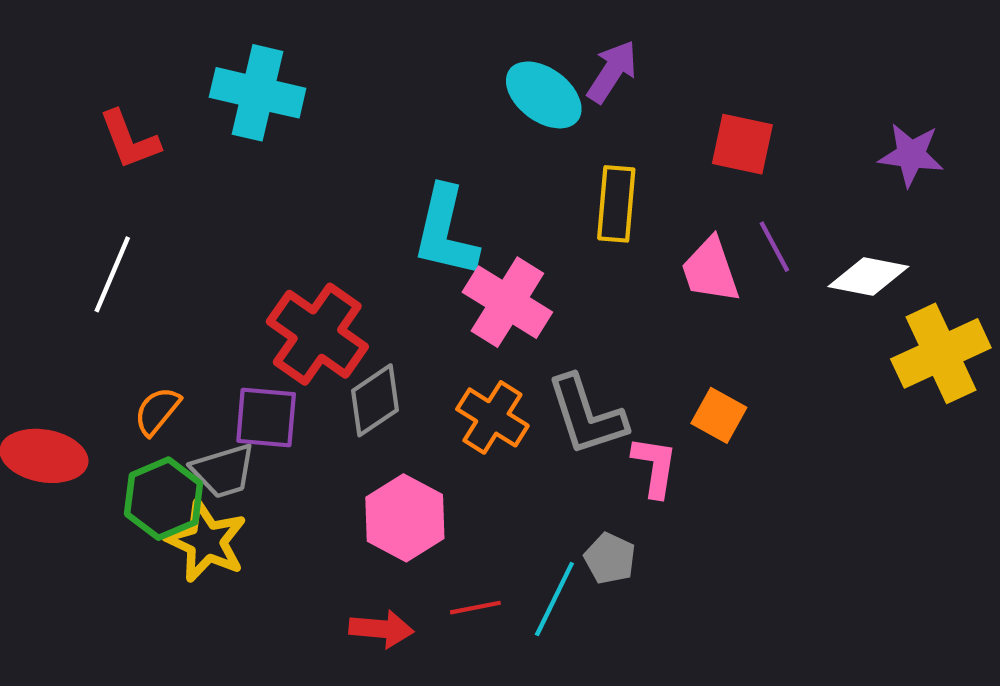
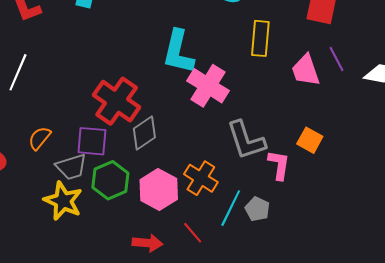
orange cross: (492, 417) -> (201, 178), moved
green hexagon: (164, 499) -> (110, 180), moved
cyan line: (554, 599) -> (231, 208), moved
red line: (475, 608) -> (193, 233), turned 60

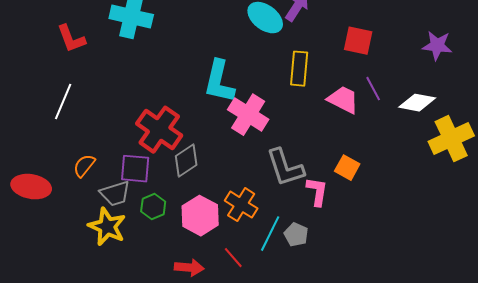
pink trapezoid: (306, 70) -> (343, 100), turned 136
green hexagon: (110, 180) -> (153, 207), size x0.7

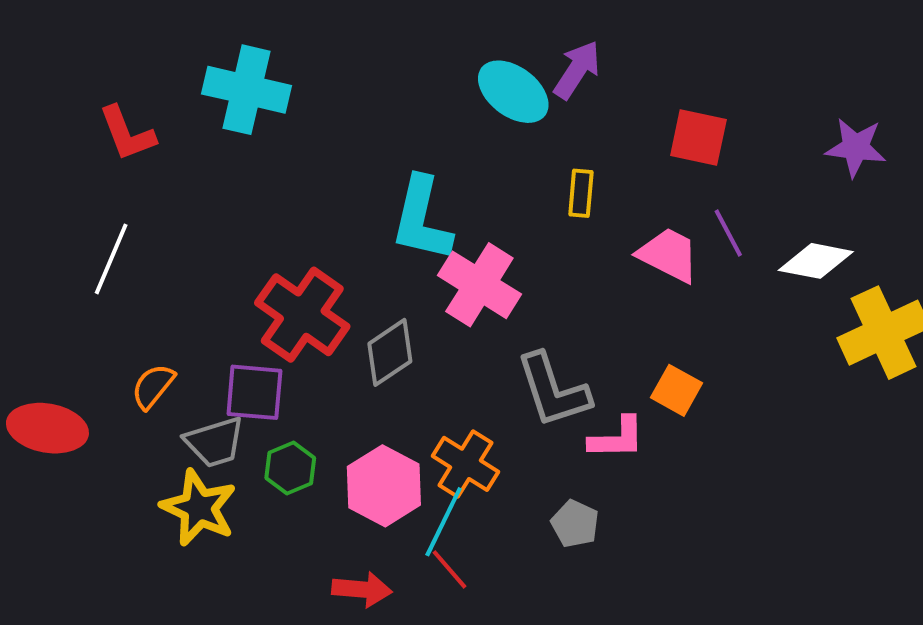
yellow rectangle: (299, 69) -> (581, 193), size x0.7
gray diamond: (186, 161) -> (390, 352), moved
pink L-shape: (317, 192) -> (617, 438), turned 80
cyan line: (270, 234) -> (444, 522), moved

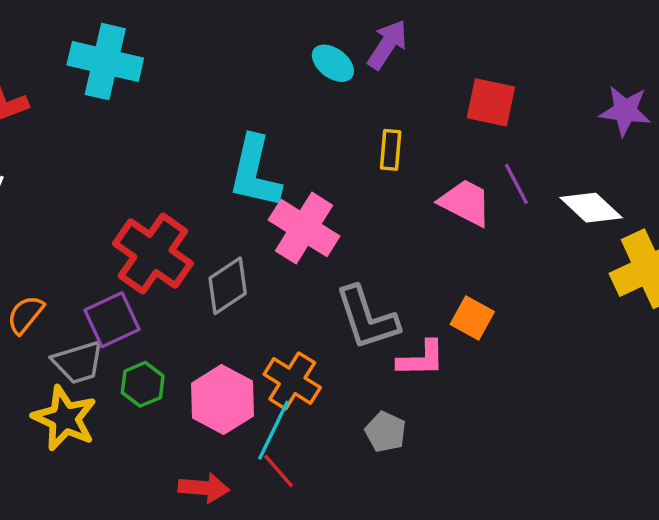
cyan ellipse: (513, 92) -> (333, 63), size x0.7
white diamond: (816, 261) -> (591, 208), turned 32
purple square: (254, 392) -> (112, 320), turned -30

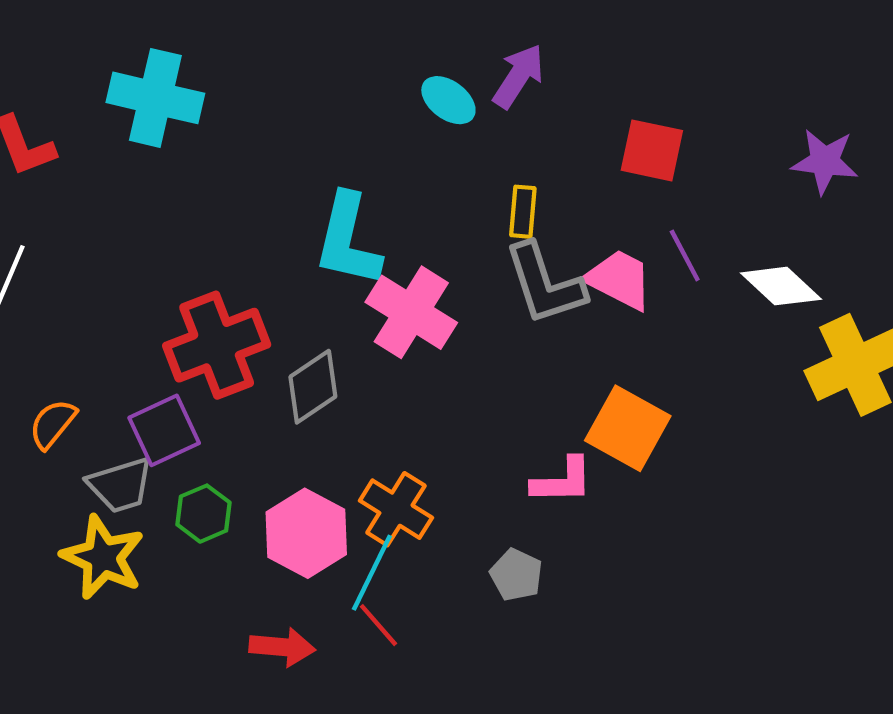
red cross: (153, 253) -> (217, 345), turned 34
gray L-shape: (367, 318) -> (545, 284), moved
orange square: (472, 318) -> (628, 428), size x1.5

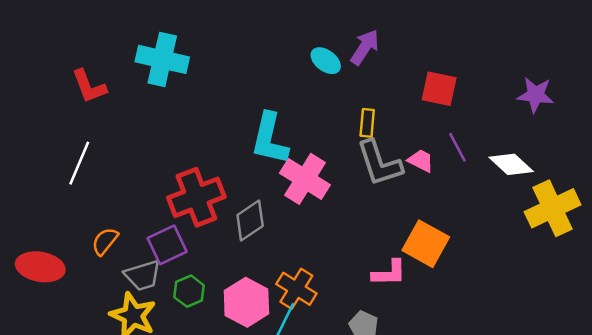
pink trapezoid: (619, 280) -> (421, 161), size x0.7

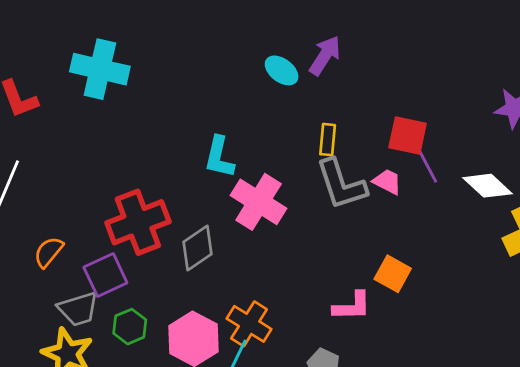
red square: (439, 89) -> (408, 136), moved
cyan L-shape: (270, 139) -> (219, 157), size x0.7
orange semicircle: (105, 241) -> (48, 252), moved
orange square: (426, 244) -> (393, 274), size x0.7

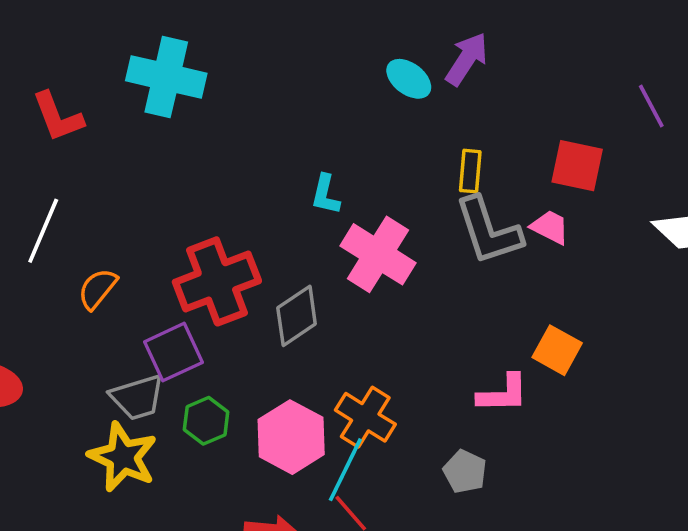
cyan L-shape: (219, 157) -> (326, 195), size x0.7
purple line: (428, 167) -> (651, 106), moved
orange semicircle: (48, 252) -> (98, 289), moved

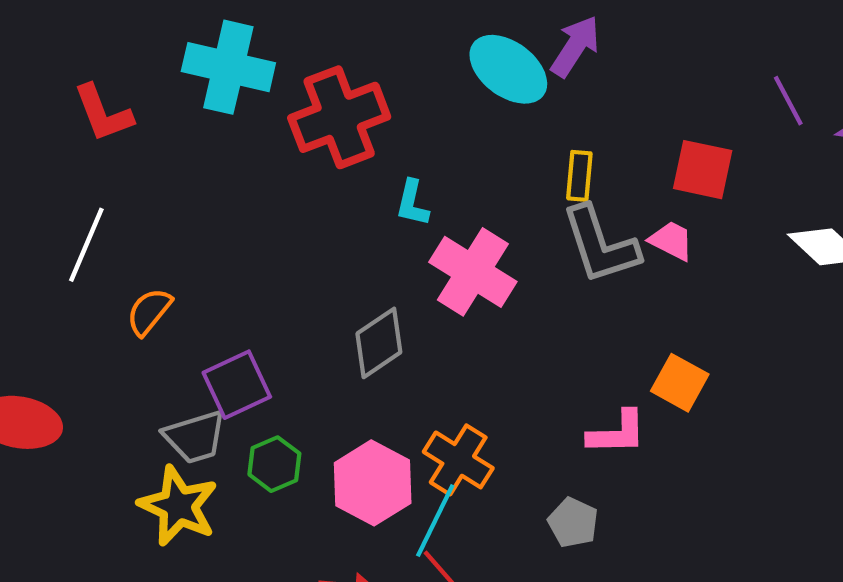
cyan ellipse: (409, 79) -> (508, 69), size x1.5
red cross: (217, 281) -> (339, 117), moved

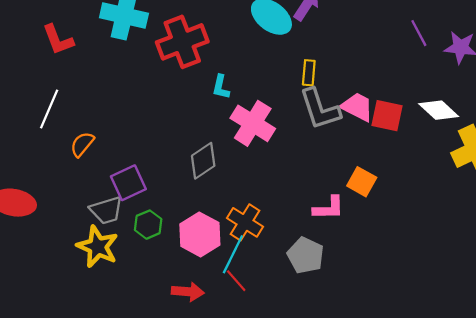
red square: (703, 170) -> (387, 116), moved
pink trapezoid: (671, 241) -> (357, 107), size x1.4
gray pentagon: (573, 523) -> (306, 255), size x1.4

